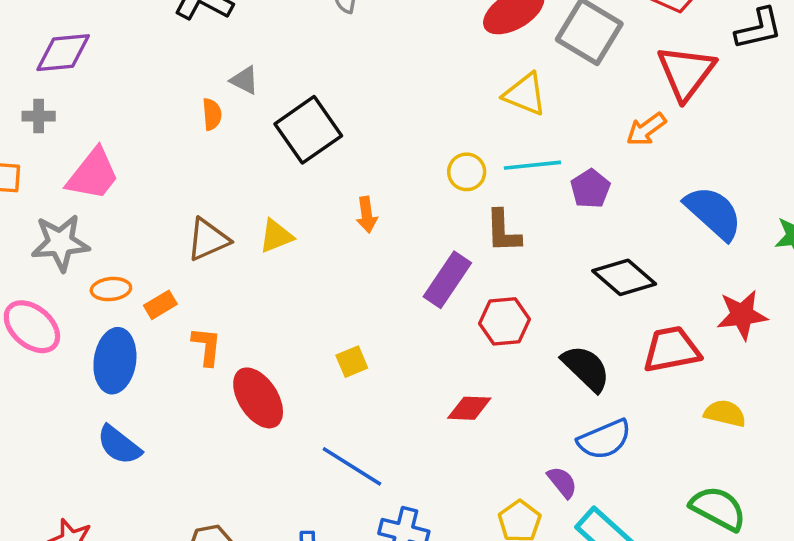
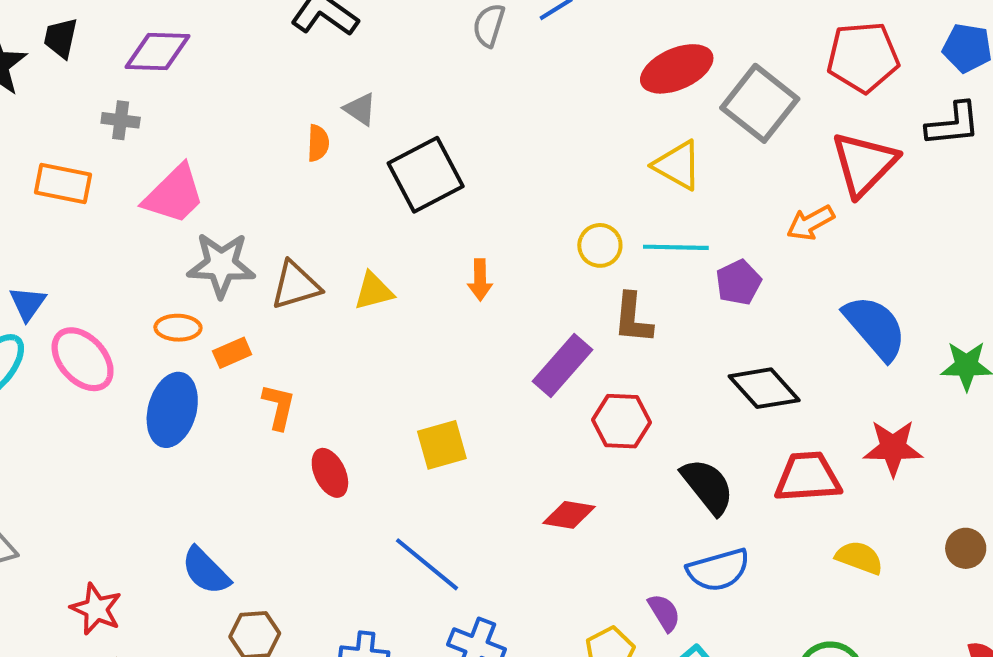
gray star: (60, 243) -> (221, 265), moved
yellow square: (352, 362) -> (442, 445), size x1.4
red ellipse: (258, 398) -> (330, 473), size x0.7
blue semicircle: (119, 445) -> (206, 571), moved

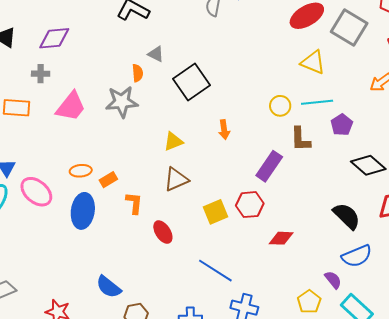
gray star: (221, 265) -> (122, 102), moved
purple pentagon: (738, 282) -> (342, 125), moved
brown triangle: (296, 285) -> (176, 179), moved
red hexagon: (622, 421) -> (250, 205), moved

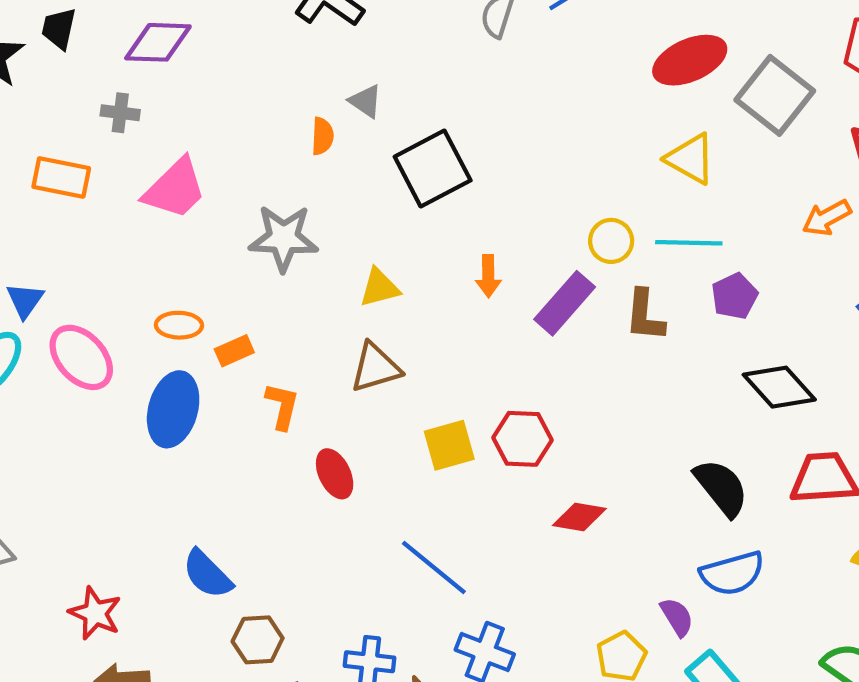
gray star: (122, 102) -> (283, 238), moved
purple rectangle: (269, 166) -> (565, 303), moved

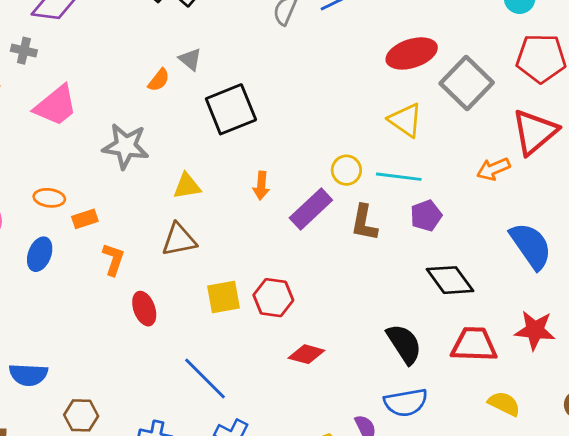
orange semicircle: (322, 136) -> (159, 80), turned 30
blue ellipse: (173, 409) -> (40, 254), size x0.7
blue semicircle: (207, 574) -> (28, 375), moved, turned -48

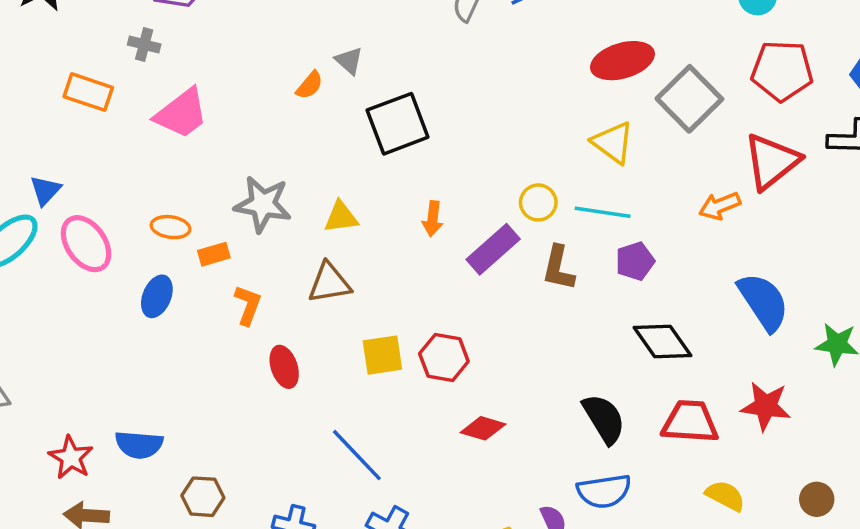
gray star: (126, 146) -> (263, 204), moved

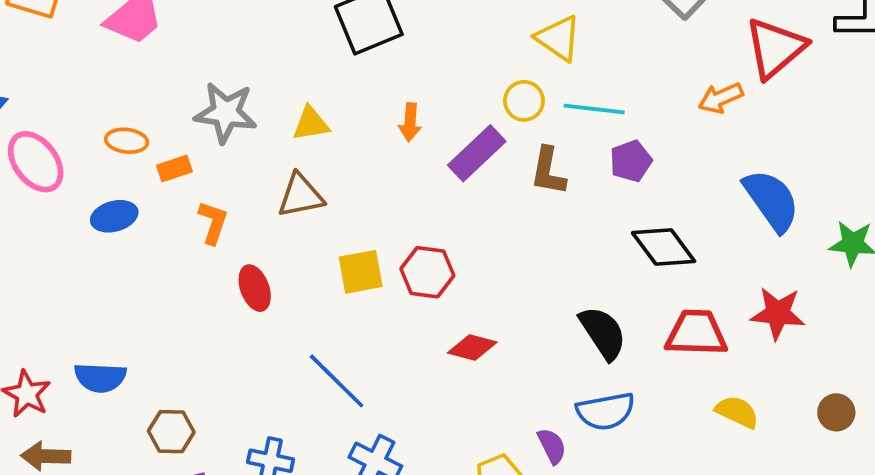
yellow triangle: (613, 143) -> (558, 38), moved
blue ellipse: (157, 296) -> (114, 216), turned 54

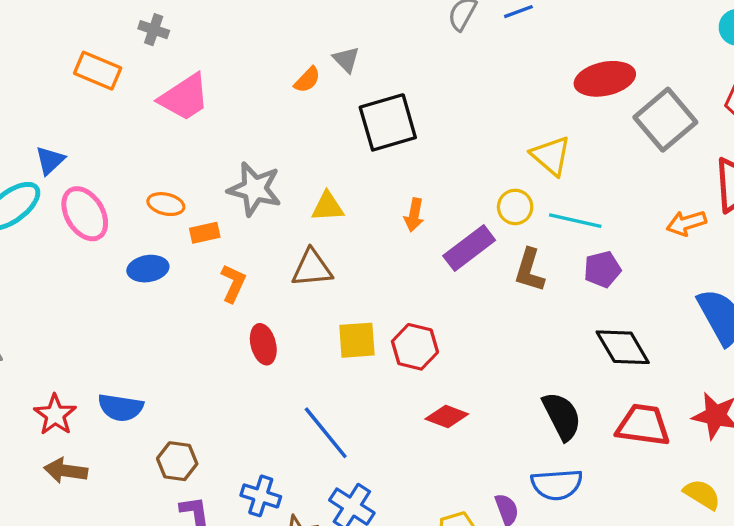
yellow semicircle: (737, 412) -> (702, 494), moved

